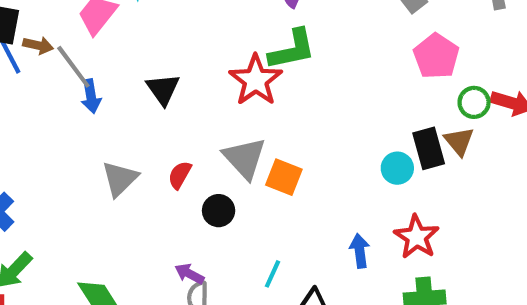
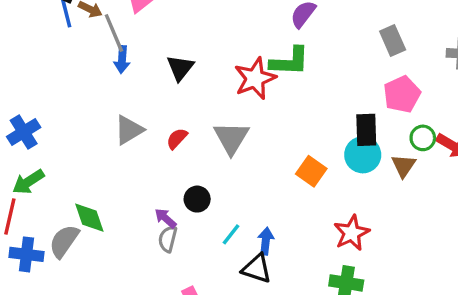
black rectangle: (429, 148) -> (366, 130), moved
cyan circle: (397, 168) -> (363, 155), moved, size x1.4
orange square: (284, 177) -> (311, 171), moved
black circle: (219, 211) -> (197, 199), moved
blue arrow: (360, 251) -> (266, 241), moved

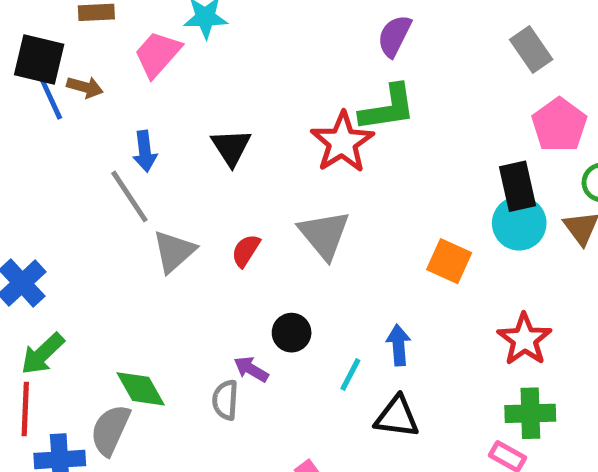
gray line: (114, 33) -> (129, 196), moved
gray semicircle: (168, 239) -> (225, 400), moved
blue arrow: (266, 241) -> (399, 345), moved

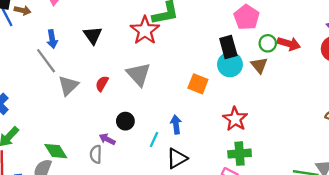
black triangle: (397, 417) -> (177, 158), turned -35

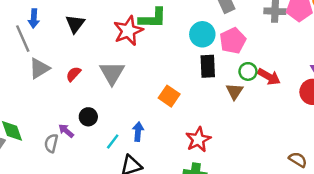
cyan circle: (230, 64) -> (202, 34), moved

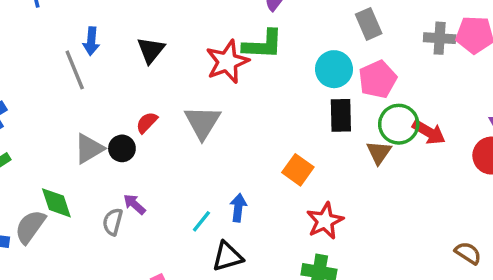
gray triangle: (39, 68) -> (89, 149), moved
green circle: (248, 71) -> (399, 124), size x1.5
orange square: (169, 96) -> (298, 170), moved
black circle: (88, 117) -> (122, 148), moved

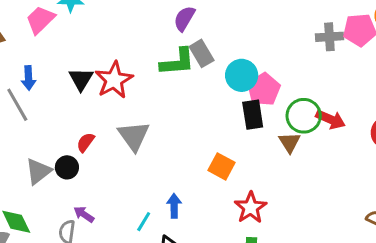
gray rectangle: (369, 24) -> (202, 53), moved
red star: (227, 62) -> (114, 80), moved
pink pentagon: (378, 79) -> (264, 89), moved

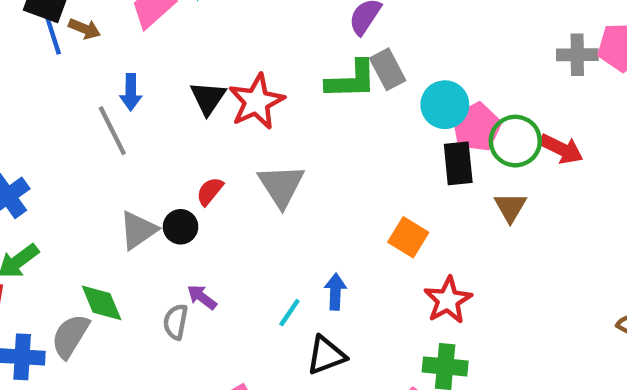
green circle: (304, 116) -> (515, 141), moved
red arrow: (331, 119) -> (561, 149), moved

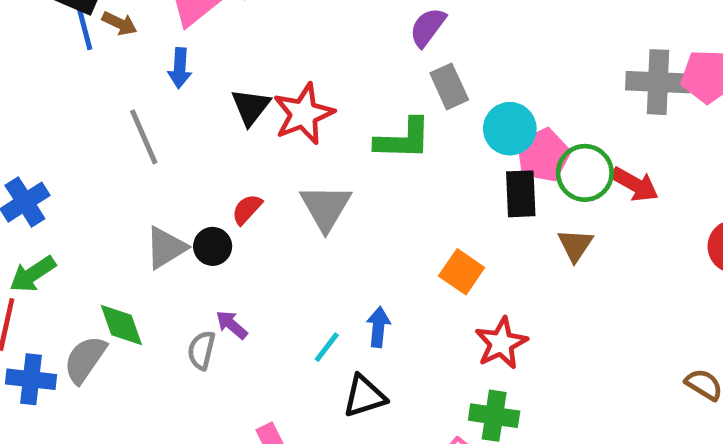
gray cross: (577, 55) -> (658, 82), size x1.4
green L-shape: (351, 80) -> (403, 139), moved
blue arrow: (131, 92) -> (180, 68), moved

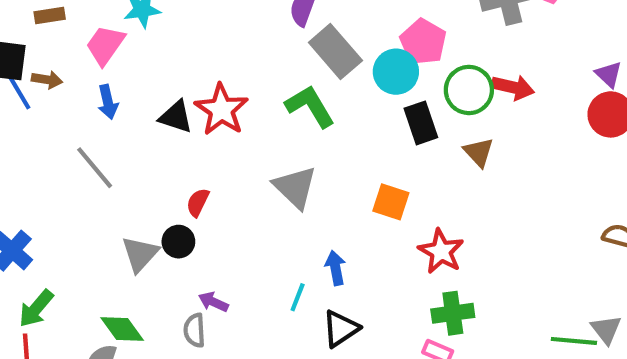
gray rectangle: (449, 86) -> (335, 51), size x1.4
black triangle: (251, 107) -> (176, 117), turned -33
green L-shape: (403, 139) -> (310, 106), turned -106
pink pentagon: (543, 155) -> (423, 42), moved
gray triangle: (326, 207) -> (295, 187), moved

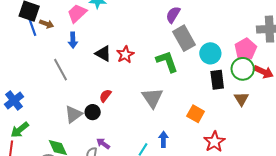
pink pentagon: (423, 42) -> (246, 49), moved
red star: (221, 110) -> (125, 55), size x0.7

